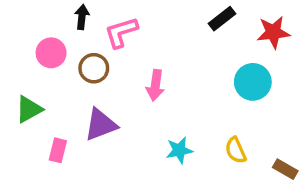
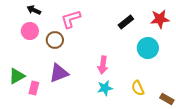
black arrow: (82, 17) -> (34, 10), moved, turned -72
black rectangle: (222, 19) -> (126, 22), moved
pink arrow: (155, 85) -> (103, 65), moved
green triangle: (29, 109) -> (17, 76), moved

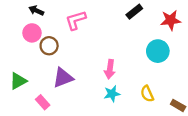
black rectangle: (126, 22) -> (134, 12), moved
brown circle: (55, 40) -> (49, 46), moved
pink rectangle: (34, 88) -> (43, 102), moved, turned -56

